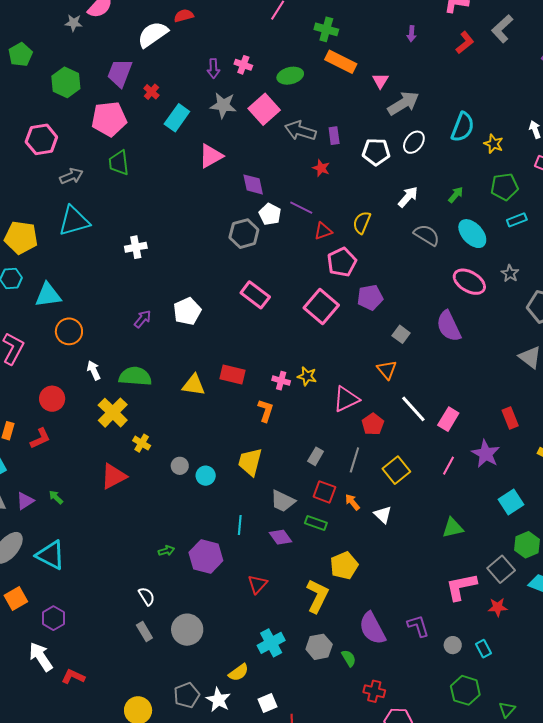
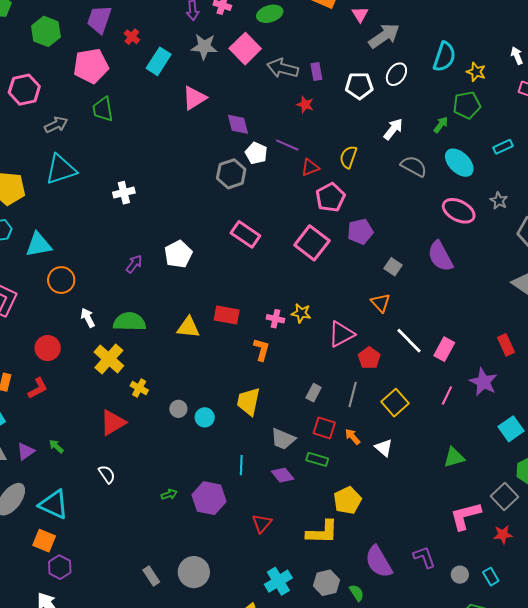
green pentagon: (504, 187) -> (467, 105), moved
white semicircle: (147, 596) -> (107, 474), moved
yellow L-shape: (317, 596) -> (322, 532), turned 68
orange square: (16, 599) -> (44, 541), moved, turned -35

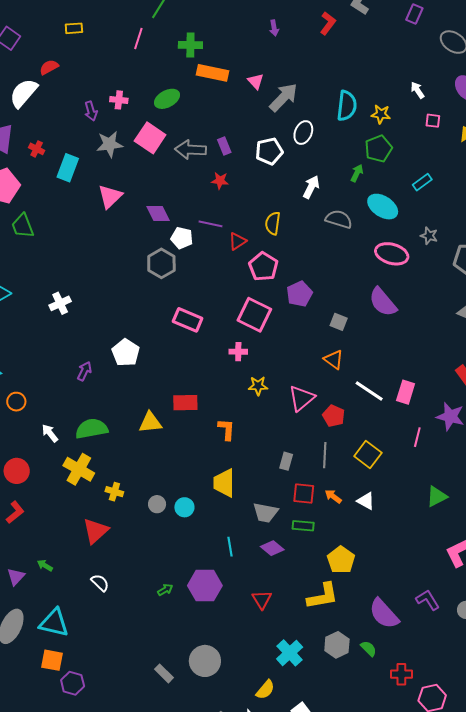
orange circle: (61, 280) -> (16, 402), size x0.7
pink cross: (275, 319) -> (238, 352), moved

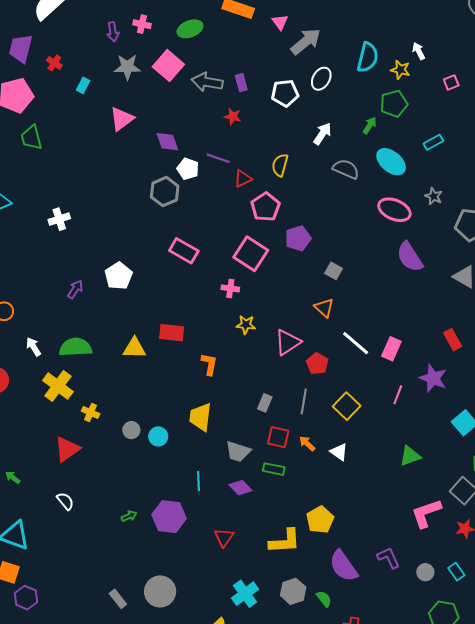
white arrow: (417, 90) -> (419, 51), moved
pink square: (433, 121) -> (451, 82), turned -35
cyan rectangle: (68, 168) -> (83, 85), size x0.6
purple semicircle: (383, 302) -> (410, 257), moved
yellow pentagon: (341, 560) -> (320, 520), moved

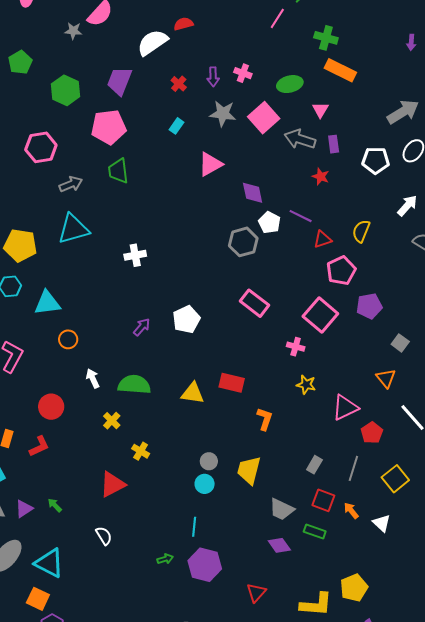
pink triangle: (280, 22) -> (320, 110), moved
red cross: (54, 63) -> (179, 84), moved
yellow cross: (58, 386) -> (112, 421), size x0.6
gray circle: (131, 430) -> (209, 461), moved
cyan line: (199, 481) -> (194, 527), moved

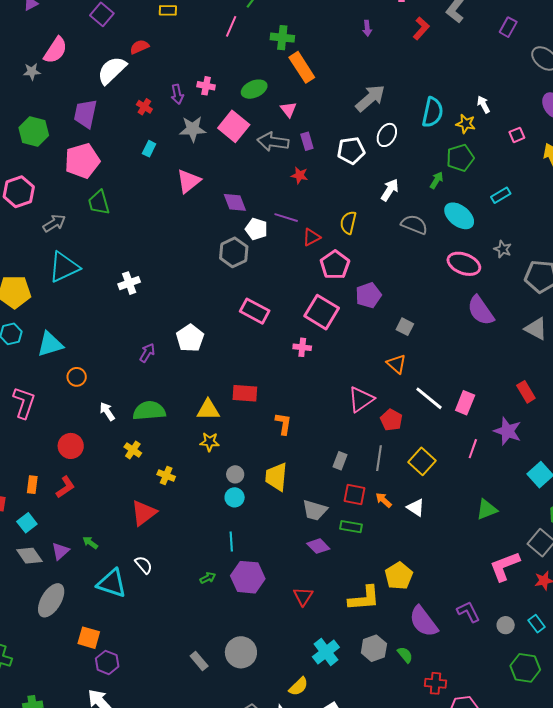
orange rectangle: (340, 70) -> (302, 67), turned 40
yellow star: (306, 385) -> (210, 442), moved
cyan triangle: (49, 563) -> (112, 583), moved

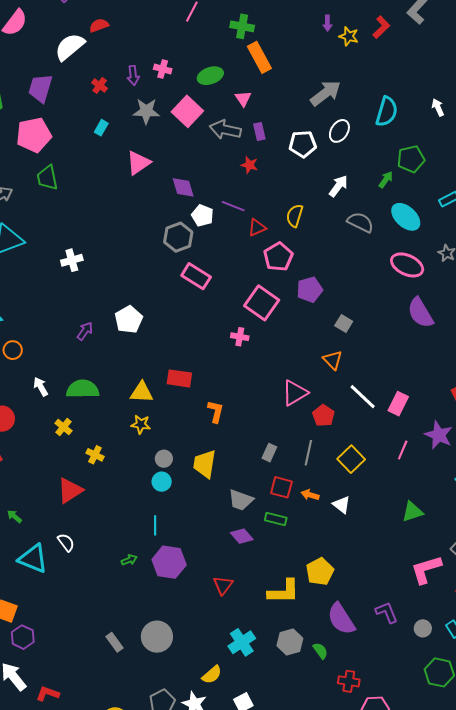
yellow star: (466, 124) -> (349, 36), moved
pink rectangle: (255, 311) -> (196, 276), moved
orange arrow: (384, 500) -> (310, 495), turned -30

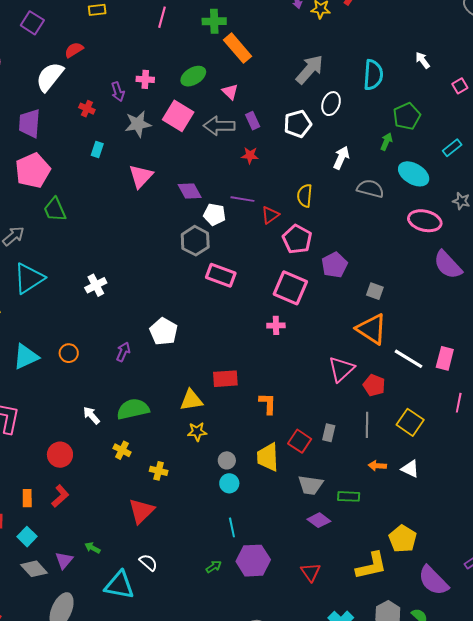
orange circle: (13, 350) -> (69, 353), moved
orange triangle: (333, 360) -> (372, 329), size x1.6
red square: (281, 487) -> (300, 441), moved, turned 30

